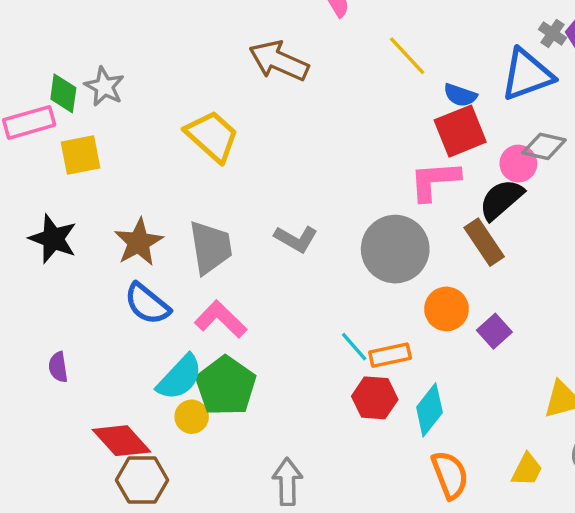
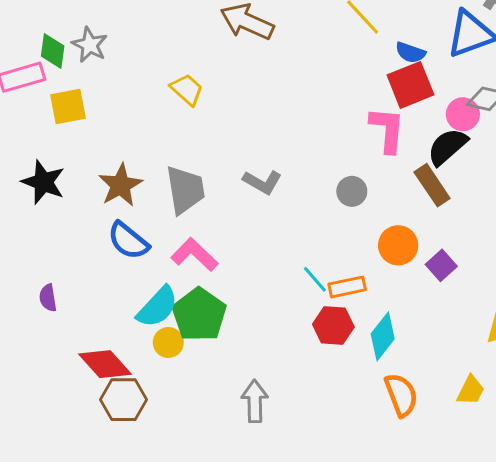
yellow trapezoid: (212, 136) -> (187, 90), size x0.7
pink L-shape: (435, 181) -> (387, 130), turned 99
gray circle: (395, 249) -> (352, 191), size x0.5

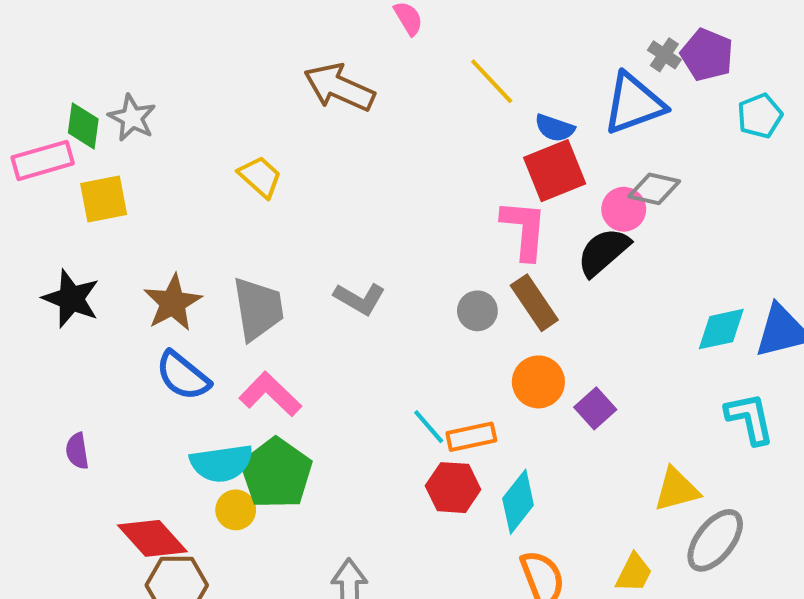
brown rectangle: (432, 185) -> (534, 303), moved
cyan semicircle: (157, 307) -> (221, 463), turned 39

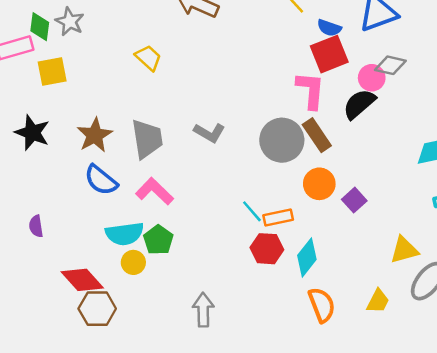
gray circle: (477, 311) -> (282, 140), size x1.8
green pentagon: (276, 473) -> (158, 240), size x0.7

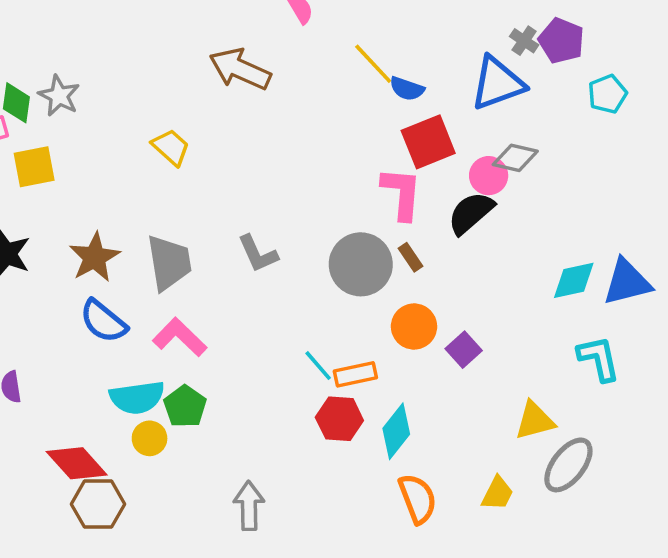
blue semicircle: (329, 28) -> (407, 89), moved
gray L-shape: (209, 133) -> (258, 254), turned 36
brown rectangle: (317, 135) -> (410, 257), size x0.6

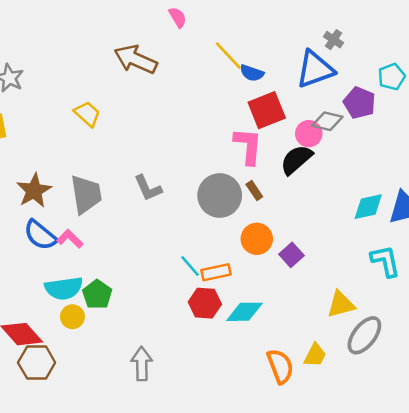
purple pentagon: (561, 41) -> (359, 103), moved
pink L-shape: (180, 337) -> (70, 239), moved, size x0.7
cyan diamond: (396, 431) -> (244, 312), turned 51
orange semicircle: (418, 499) -> (280, 366), moved

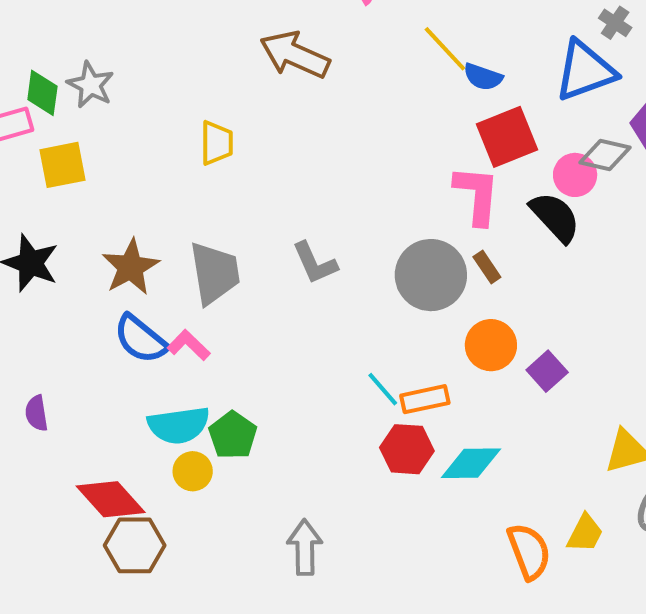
yellow trapezoid: (87, 114) -> (217, 143), turned 48
black semicircle: (296, 160) -> (555, 217), turned 88

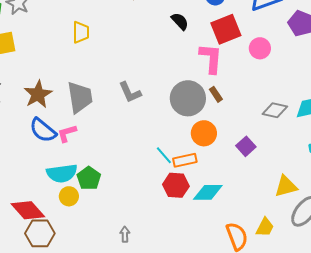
gray diamond: (605, 155) -> (275, 110), moved
black semicircle: (555, 217) -> (180, 21), moved, size x0.7
pink L-shape: (189, 345) -> (67, 133), turned -60
orange circle: (491, 345) -> (204, 133), moved
gray arrow: (305, 547) -> (125, 234), size x0.6

